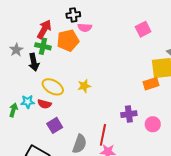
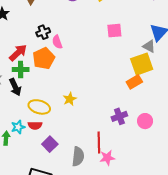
pink semicircle: (85, 28) -> (57, 42), turned 80
red arrow: (44, 29) -> (18, 53), turned 30
pink square: (143, 29) -> (114, 31), turned 35

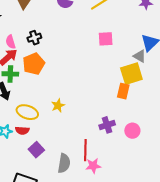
pink semicircle: (57, 42) -> (11, 42), moved
orange rectangle: (134, 82) -> (123, 91), turned -49

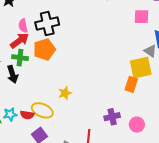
black cross: (34, 38) -> (47, 24), size x1.6
pink square: (106, 39) -> (141, 17), moved
yellow ellipse: (27, 112) -> (42, 110), moved

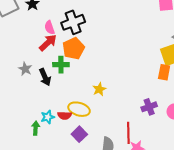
green cross: (20, 58) -> (61, 65), moved

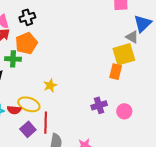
black cross: (73, 22) -> (27, 17), size x0.7
red line: (128, 133) -> (46, 123), moved

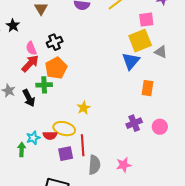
blue triangle: (143, 23) -> (131, 61), moved
yellow square: (124, 54) -> (140, 41), moved
purple square: (28, 129) -> (66, 154), turned 35

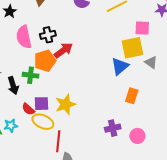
pink semicircle: (31, 48) -> (24, 37), size x1.6
red arrow: (30, 64) -> (63, 50), moved
yellow star: (84, 108) -> (65, 104), size x1.5
red semicircle: (50, 136) -> (28, 109), moved, turned 32
purple square: (66, 154) -> (41, 104), moved

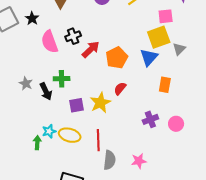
orange pentagon: (45, 61) -> (117, 58), moved
gray triangle: (151, 62) -> (179, 49), turned 48
red semicircle: (28, 109) -> (120, 89), moved, turned 96
yellow ellipse: (43, 122) -> (70, 135), moved

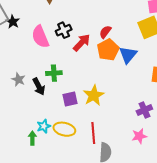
black star: (32, 18) -> (13, 22), moved
blue triangle: (149, 57) -> (128, 55), moved
red semicircle: (120, 89) -> (105, 32), moved
pink star: (139, 161) -> (139, 136), moved

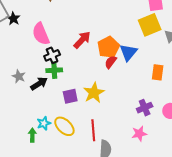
black cross: (64, 30) -> (52, 55), moved
red semicircle: (105, 32) -> (111, 62), moved
black arrow: (39, 87) -> (39, 84), turned -96
yellow ellipse: (64, 129) -> (64, 126), turned 30

